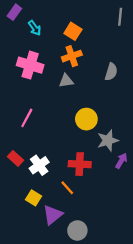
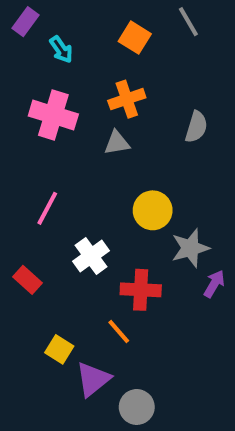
gray line: (120, 17) -> (188, 22), moved, turned -36
orange square: (73, 31) -> (135, 38), moved
white cross: (39, 165) -> (91, 256), moved

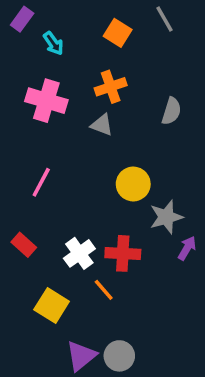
gray triangle: (117, 143) -> (102, 125), turned 30
white cross: (91, 256) -> (79, 253), moved
yellow square: (59, 349) -> (52, 306), size x1.4
purple triangle: (93, 379) -> (81, 356), moved

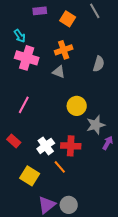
purple rectangle: (22, 19) -> (40, 11), moved, turned 48
cyan arrow: (53, 43) -> (20, 36), moved

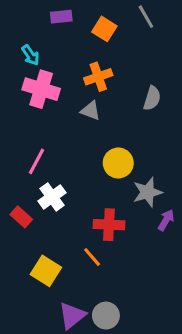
white cross: (46, 146) -> (52, 197), moved

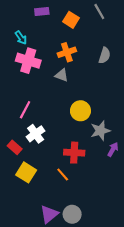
gray semicircle: (152, 98) -> (105, 55), moved
yellow square: (46, 271) -> (26, 172), moved

